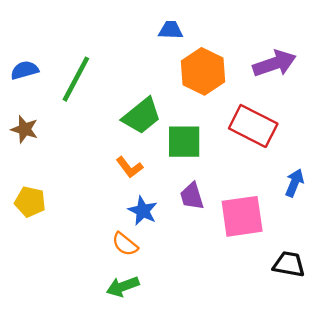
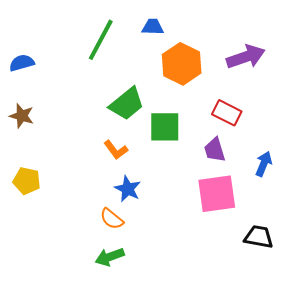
green line: (76, 79) -> (101, 40), moved
red rectangle: (253, 126) -> (227, 113), size x0.7
purple trapezoid: (192, 196) -> (215, 150), moved

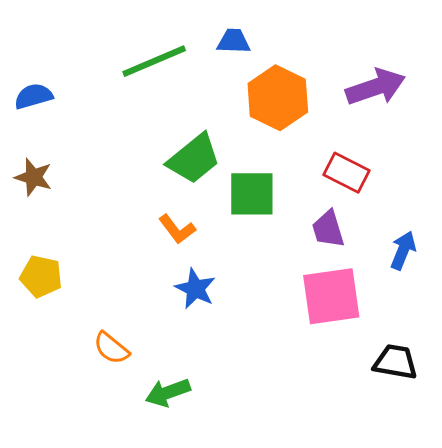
green line: (101, 40) -> (154, 61), turned 39
orange semicircle: (112, 219) -> (111, 348), moved

